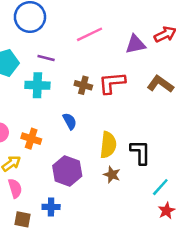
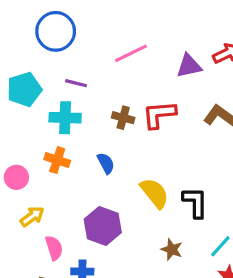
orange cross: (31, 139) -> (57, 160), moved
yellow semicircle: (108, 145) -> (154, 193), turned -45
brown star: (112, 175) -> (172, 249), moved
pink semicircle: (15, 188) -> (54, 248), moved

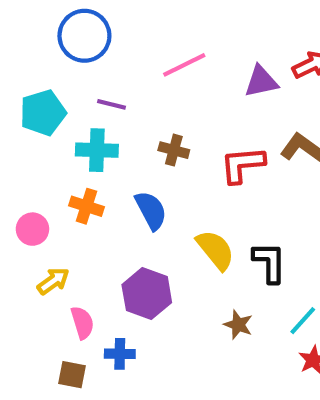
red L-shape: (159, 115) -> (242, 165), moved
blue semicircle: (106, 163) -> (151, 210), size x1.4

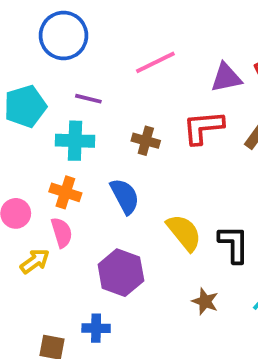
red L-shape: (242, 165) -> (203, 127), moved
pink semicircle: (82, 323) -> (62, 233), moved

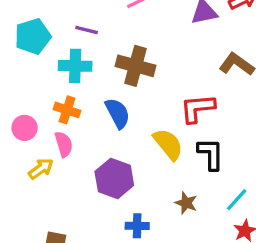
red L-shape: (203, 127) -> (198, 108), moved
brown cross: (146, 141) -> (136, 66), size x1.6
blue cross: (96, 328) -> (137, 226), moved

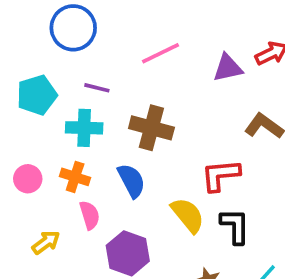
pink circle: (25, 128) -> (28, 179), moved
pink semicircle: (64, 144) -> (90, 215), moved

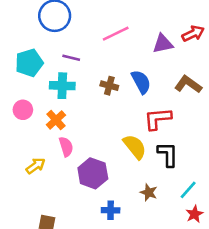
brown cross: (151, 128) -> (109, 86), size x0.6
orange cross: (75, 177) -> (56, 120), turned 30
pink circle: (28, 179) -> (23, 110), moved
blue semicircle: (131, 181) -> (141, 82), moved

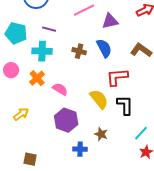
purple triangle: (163, 44) -> (110, 21), moved
cyan pentagon: (29, 63) -> (16, 33), turned 30
pink semicircle: (66, 147) -> (60, 89), moved, turned -42
brown star: (149, 192) -> (101, 134), moved

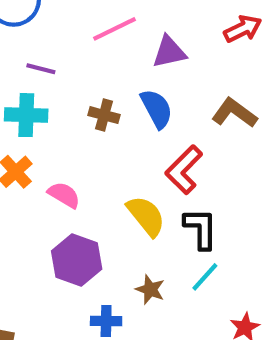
red L-shape: (117, 77) -> (184, 170), turned -40
cyan line: (141, 133) -> (205, 277), moved

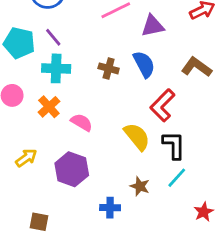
purple line: (41, 69) -> (53, 37), moved, turned 36
purple hexagon: (77, 260) -> (72, 169), moved

